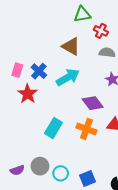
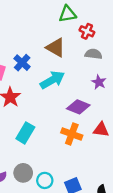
blue cross: (39, 71) -> (22, 63), moved
purple diamond: (93, 103) -> (78, 107), turned -30
cyan rectangle: (53, 128) -> (25, 133), moved

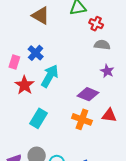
brown triangle: (56, 48) -> (41, 16), moved
cyan arrow: (52, 80) -> (50, 76), moved, turned -30

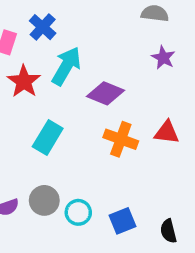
purple diamond: (88, 94) -> (105, 93), moved

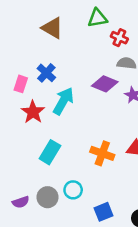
purple diamond: (105, 93) -> (105, 84), moved
cyan circle: (78, 212) -> (73, 190), moved

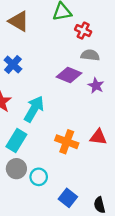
cyan arrow: (63, 101) -> (34, 109), moved
gray circle: (48, 197) -> (16, 169), moved
blue square: (104, 212) -> (68, 198), turned -30

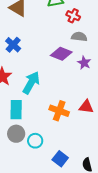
cyan rectangle: (16, 141) -> (16, 110), turned -30

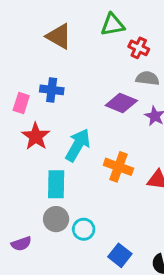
blue cross: (13, 45) -> (52, 90), turned -35
orange cross: (59, 111) -> (118, 167), moved

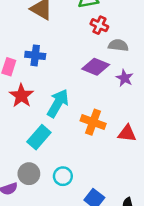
red cross: (139, 48) -> (99, 25), moved
cyan rectangle: (56, 184) -> (39, 137), turned 40
gray circle: (56, 219) -> (29, 174), moved

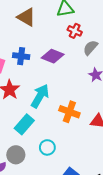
gray semicircle: (118, 45) -> (90, 48), turned -56
purple diamond: (96, 67) -> (53, 56), moved
cyan circle: (63, 176) -> (47, 147), moved

